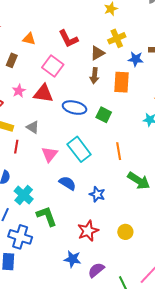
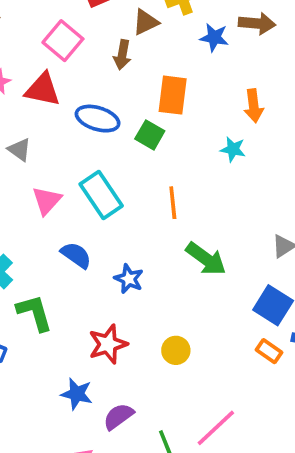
brown arrow: (94, 76) -> (122, 55), moved
orange rectangle: (122, 82) -> (173, 95), moved

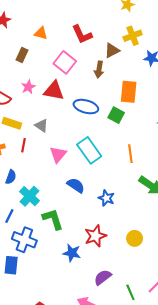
blue star: (77, 394) -> (72, 253), moved

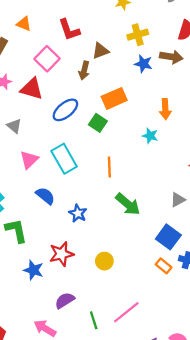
yellow cross: (133, 36) -> (138, 35), moved
orange rectangle: (129, 92) -> (114, 98), turned 55
blue ellipse: (86, 107) -> (65, 110), turned -60

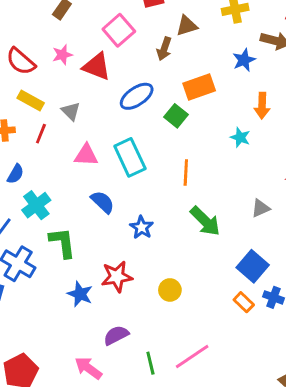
blue star: (143, 64) -> (244, 60), moved, turned 30
pink triangle: (29, 160) -> (86, 155), turned 42
gray triangle: (178, 200) -> (261, 208), moved

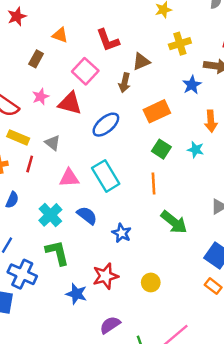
green square: (176, 116) -> (161, 149), moved
cyan cross: (36, 205) -> (50, 215), moved

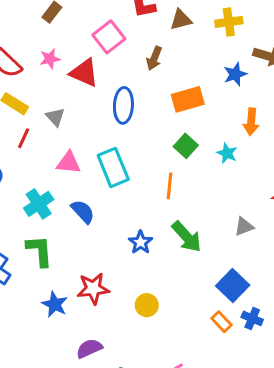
brown triangle: (141, 61) -> (181, 20), moved
blue ellipse: (106, 125) -> (123, 105), turned -56
blue star: (122, 233) -> (140, 242), moved

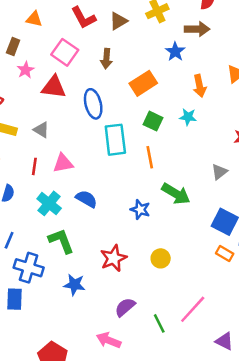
pink star: (50, 59) -> (26, 70), moved
red line: (24, 138) -> (34, 166), moved
cyan rectangle: (113, 167) -> (115, 140), moved, turned 32
blue star: (55, 304) -> (74, 285), moved

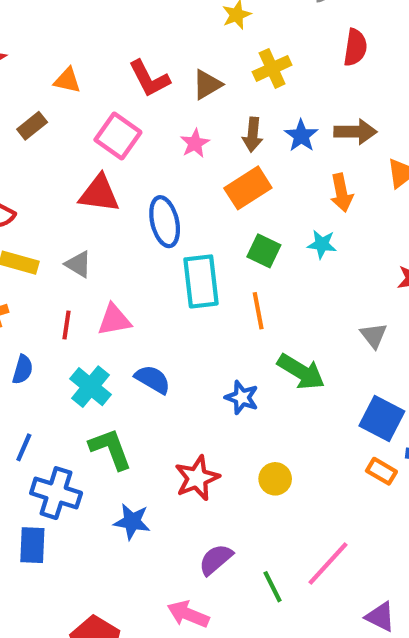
brown arrow: (197, 29) -> (355, 132), moved
brown rectangle: (13, 46) -> (32, 126), turned 30
brown arrow: (106, 59) -> (253, 135), moved
pink star: (26, 70) -> (195, 143), moved
gray triangle: (219, 172) -> (374, 335), turned -30

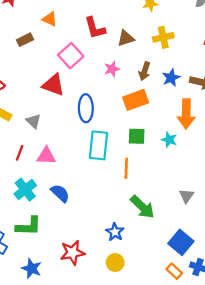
orange arrow: (341, 193) -> (186, 114), size x1.4
green square: (264, 251) -> (137, 136), turned -36
blue star: (242, 398) -> (115, 232), moved
green L-shape: (110, 449) -> (29, 226), turned 100

